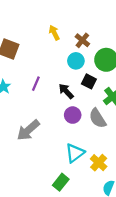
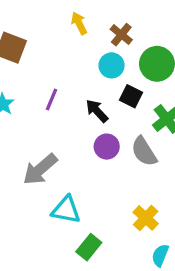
cyan triangle: (75, 153) -> (66, 210), moved, turned 48

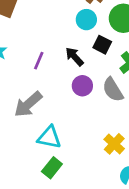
purple line: (51, 99) -> (39, 61), moved
green rectangle: (89, 247) -> (52, 168), moved

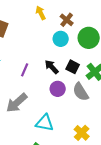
black square: (102, 45) -> (73, 67), moved
cyan triangle: (49, 137) -> (45, 123), moved

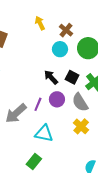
purple line: (25, 70) -> (38, 104), moved
yellow cross: (82, 133) -> (81, 126), moved

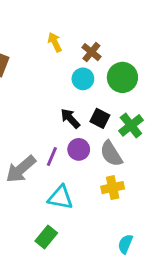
yellow cross: (81, 126) -> (113, 188), turned 35

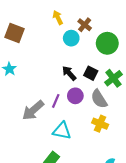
cyan circle: (83, 79) -> (71, 38), moved
yellow cross: (113, 188) -> (100, 124), turned 35

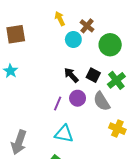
brown square: (15, 33) -> (16, 34), turned -30
gray arrow: (33, 110) -> (19, 142), moved, turned -30
yellow cross: (100, 124) -> (117, 129), moved

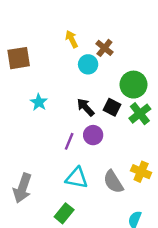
green circle: (110, 45) -> (134, 85), moved
cyan star: (10, 71) -> (39, 102), moved
gray semicircle: (102, 101) -> (113, 182), moved

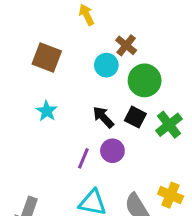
yellow arrow: (72, 39) -> (86, 15), moved
brown square: (19, 58) -> (47, 57), moved, turned 30
green circle: (134, 85) -> (145, 80), moved

